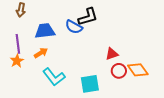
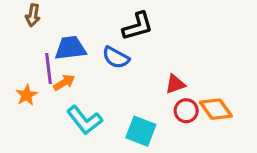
blue semicircle: (74, 27) -> (116, 58), moved
purple line: (18, 44) -> (48, 68), moved
cyan square: (90, 84) -> (141, 131), turned 30

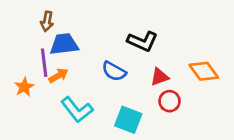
brown arrow: (33, 15) -> (47, 21), moved
black L-shape: (138, 26) -> (142, 41), moved, turned 40
blue semicircle: (116, 58) -> (114, 71), moved
orange diamond: (216, 109) -> (204, 71), moved

